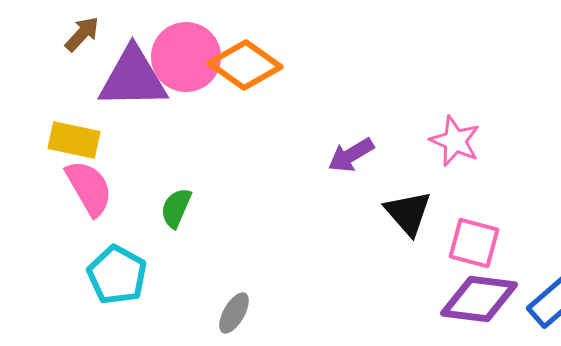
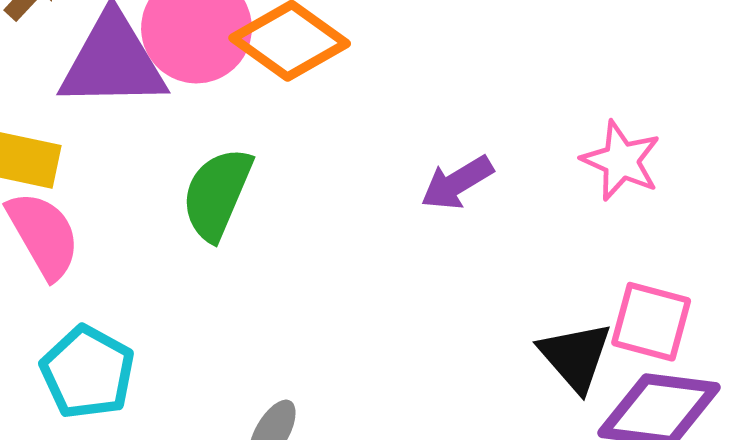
green semicircle: (176, 208) -> (217, 194), moved, size x1.5
black triangle: (408, 213) -> (575, 356), moved

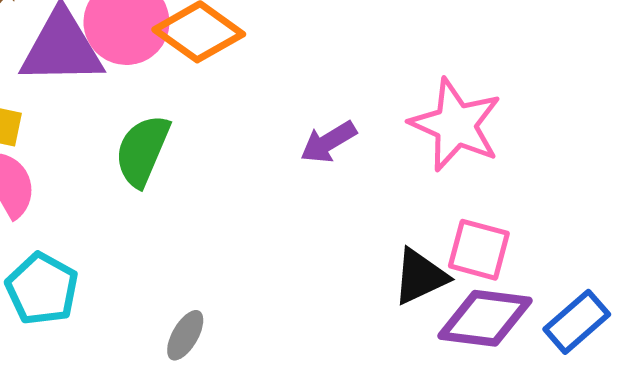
pink star: (621, 161) -> (456, 125), size x1.5
black triangle: (575, 356) -> (420, 277), turned 46

